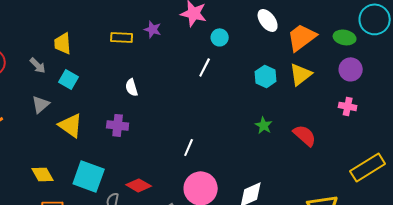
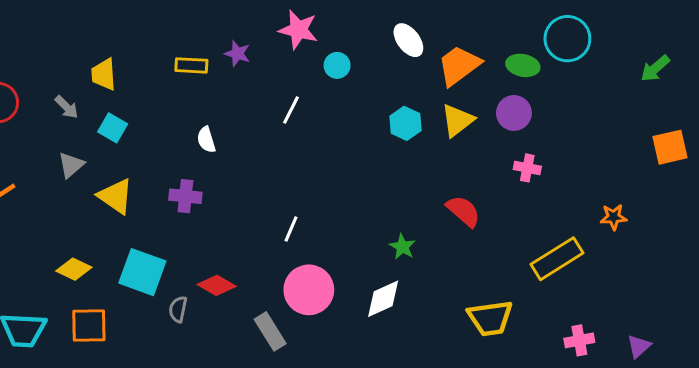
white line: (205, 67) -> (291, 110), moved
purple circle: (351, 69) -> (514, 113), moved
green star: (264, 125) -> (402, 247), moved
yellow diamond: (43, 174) -> (74, 269), turned -35

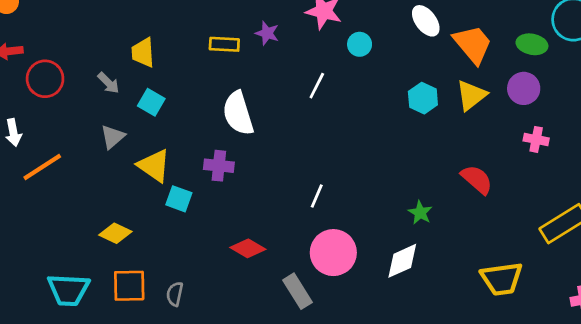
orange trapezoid: (459, 65) -> (473, 44), turned 87
white semicircle: (206, 140) -> (238, 113), size x1.8
cyan square: (142, 272) -> (179, 199), moved, size x0.6
gray semicircle: (178, 309) -> (175, 294), moved

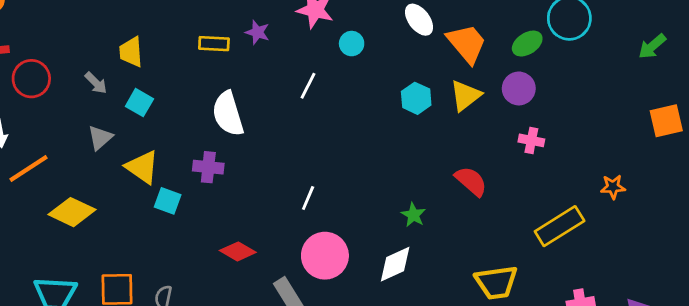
green ellipse: (532, 44) -> (527, 44), turned -44
yellow diamond: (115, 233) -> (72, 212), moved, size x1.4

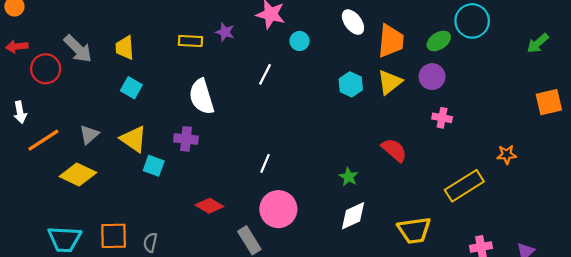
orange trapezoid: (467, 44) -> (391, 41), turned 45
gray arrow: (96, 83) -> (78, 49), moved, size x1.6
gray triangle: (100, 138) -> (89, 135), moved
white diamond: (395, 264) -> (353, 216), moved

